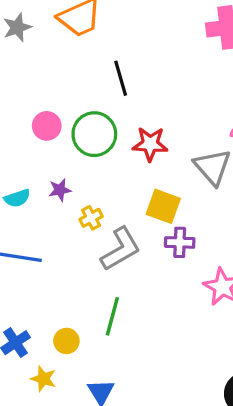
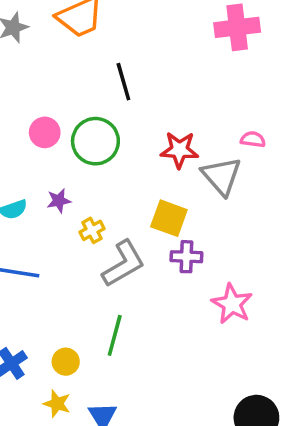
red star: (150, 144) -> (179, 150), moved
yellow star: (43, 379) -> (57, 404), moved

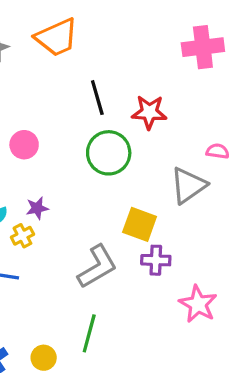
green circle: (95, 141) -> (109, 153), moved
red star: (179, 150) -> (149, 112), moved
gray triangle: (221, 176) -> (188, 185), turned 36
yellow cross: (92, 230) -> (22, 236), moved

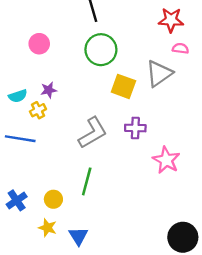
red star: (149, 112) -> (171, 20), moved
yellow square: (140, 224) -> (123, 86), moved

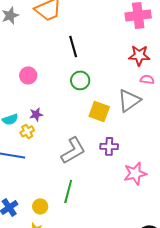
green circle: (101, 50) -> (80, 80), size x0.7
pink star: (166, 160) -> (135, 173), turned 30

